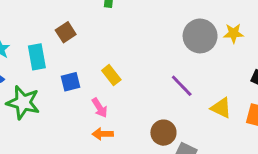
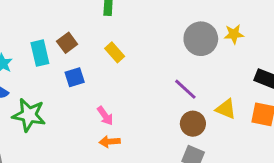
cyan rectangle: (37, 57) -> (40, 53), moved
yellow rectangle: (111, 75) -> (115, 52), moved
blue square: (70, 82) -> (75, 77), moved
brown circle: (163, 133) -> (193, 124), moved

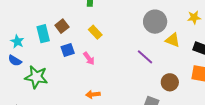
yellow star: (234, 34) -> (194, 17), moved
yellow triangle: (226, 109) -> (173, 40), moved
pink arrow: (105, 116) -> (89, 58), moved
brown circle: (193, 124) -> (170, 82), moved

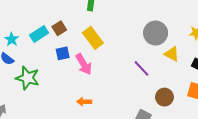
yellow rectangle: (95, 32) -> (93, 38), size x1.5
cyan rectangle: (43, 34) -> (39, 34), turned 66
pink arrow: (89, 58) -> (84, 64), size x1.5

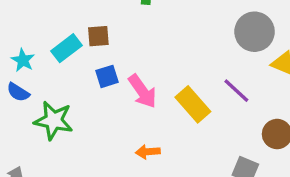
brown square: (59, 28) -> (98, 36), turned 32
yellow rectangle: (93, 38) -> (193, 104), moved

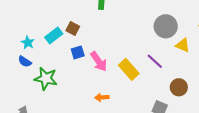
brown square: (98, 36) -> (73, 28), turned 32

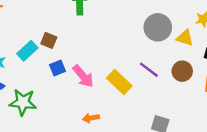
yellow triangle: (183, 45) -> (185, 38), moved
brown circle: (179, 87) -> (182, 71), moved

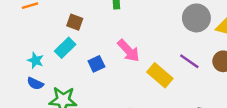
brown square: (49, 40) -> (75, 22), moved
pink arrow: (83, 76) -> (128, 51), moved

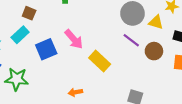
purple line: (189, 61) -> (131, 40), moved
blue square: (96, 64) -> (46, 49), size x1.5

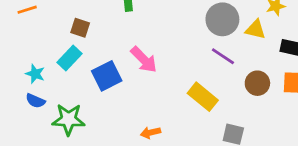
brown circle: (154, 51) -> (257, 83), moved
yellow rectangle: (100, 61) -> (203, 97), moved

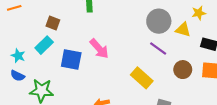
blue square: (107, 76) -> (71, 60), turned 35

